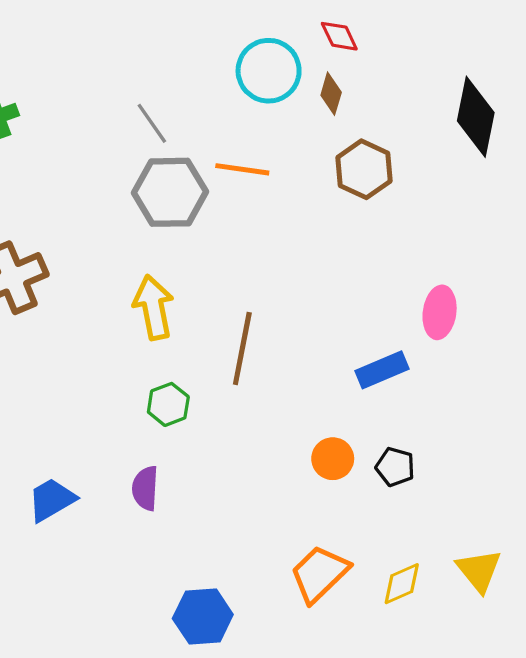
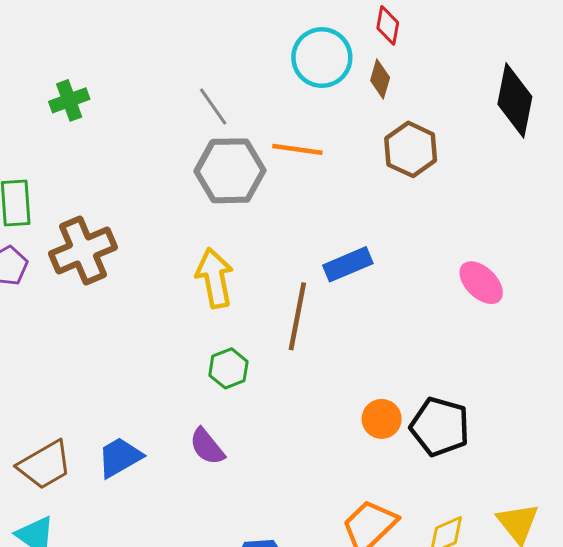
red diamond: (339, 36) -> (388, 25), turned 36
pink ellipse: (440, 312) -> (481, 283), turned -54
blue rectangle: (382, 370) -> (348, 264), moved
black pentagon: (395, 467) -> (440, 427), size x1.6
purple semicircle: (145, 488) -> (207, 447), turned -42

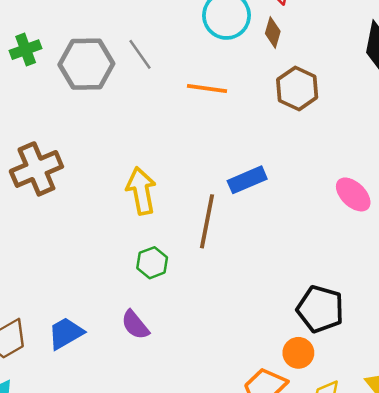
gray hexagon: (230, 171) -> (86, 64), moved
orange circle: (382, 419) -> (298, 353), moved

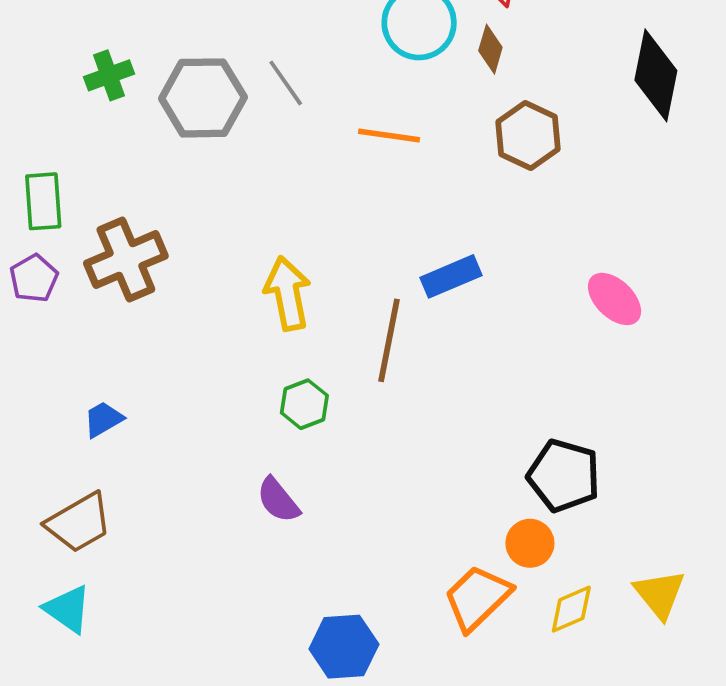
blue trapezoid: (66, 333) -> (103, 419), moved, size x0.7

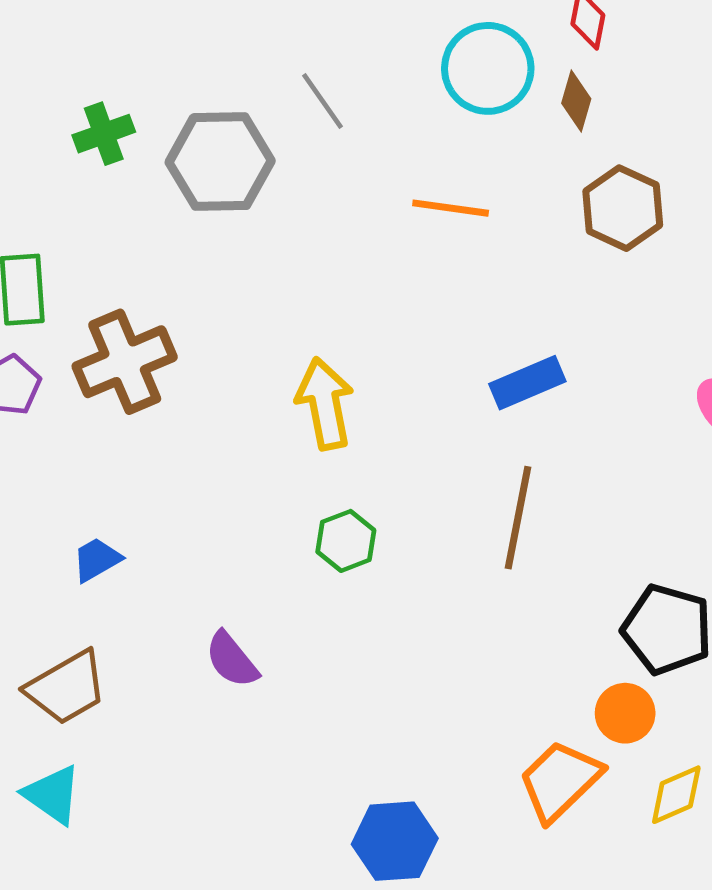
gray line: (286, 83) -> (323, 101), moved
brown line: (389, 340) -> (518, 518), moved
purple semicircle: (278, 500) -> (232, 660), moved

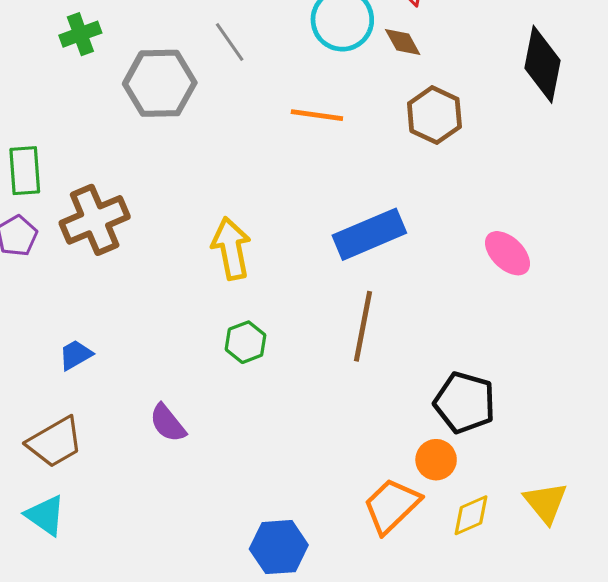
brown diamond: (576, 101) -> (403, 42), turned -45
green cross: (104, 134) -> (80, 34), moved
blue rectangle: (527, 383) -> (369, 234), size x1.4

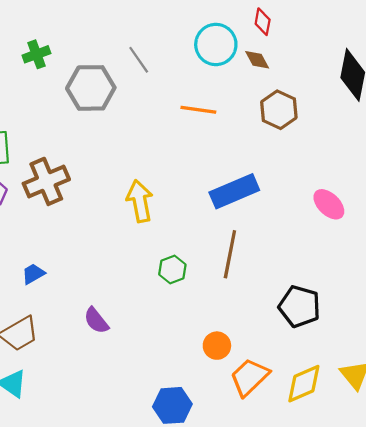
green hexagon: (245, 342) -> (172, 270), moved
orange circle: (436, 460) -> (217, 346), moved
yellow diamond: (471, 515) -> (304, 384), size x1.4

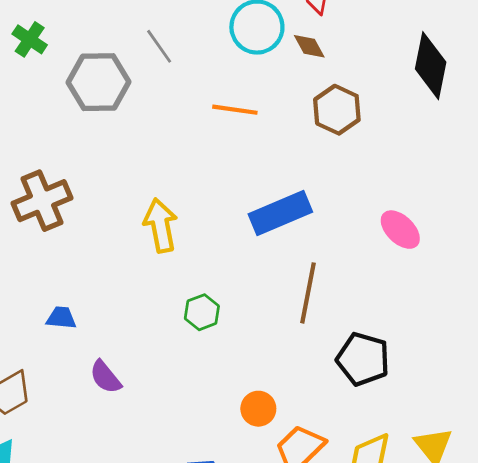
green cross: (36, 54) -> (30, 39), turned -36
brown line: (230, 254) -> (308, 293), moved
blue trapezoid: (33, 274) -> (61, 318), moved, turned 35

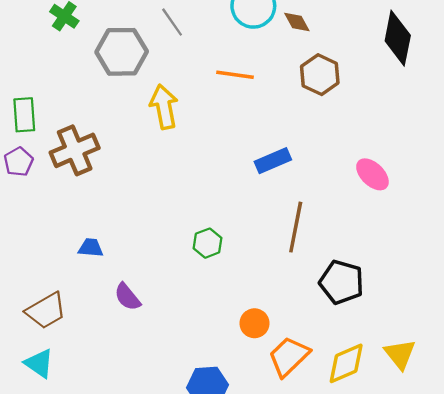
blue rectangle: (280, 213) -> (273, 161), size x0.7
yellow arrow: (161, 225) -> (164, 107), moved

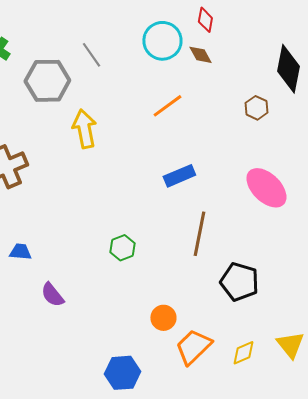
orange line: (235, 75) -> (167, 106), moved, turned -44
brown hexagon: (320, 75) -> (256, 108), moved, size x0.7
pink ellipse: (372, 174) -> (266, 188), size x1.4
yellow diamond: (346, 363) -> (243, 353), size x0.7

